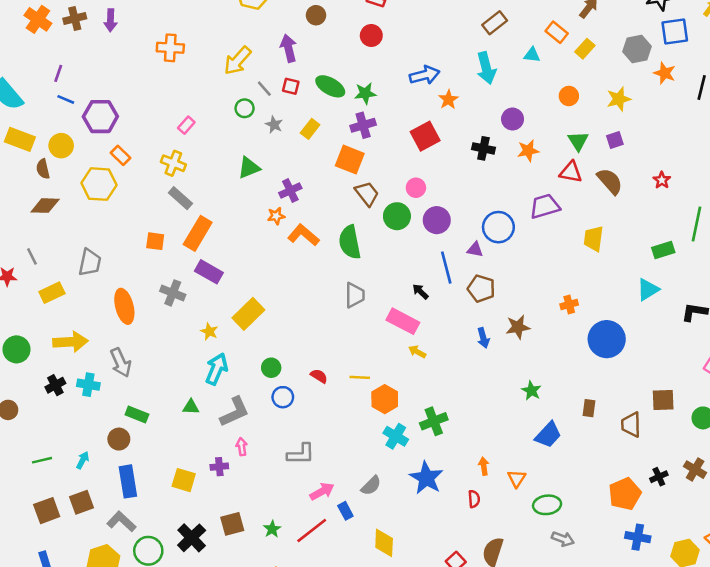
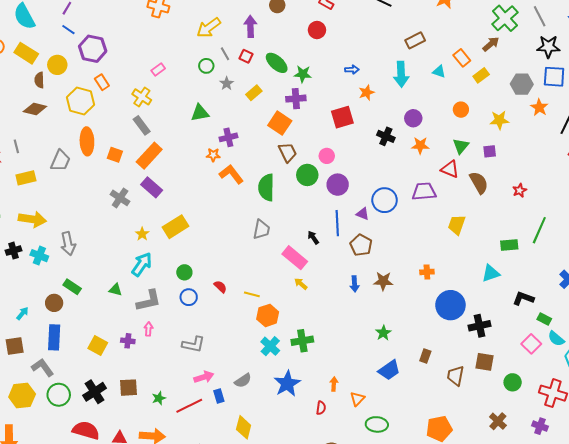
blue arrow: (425, 75) -> (352, 70), size x0.6
orange ellipse: (124, 306) -> (87, 141), moved
black cross: (659, 477) -> (480, 326), moved, size x1.5

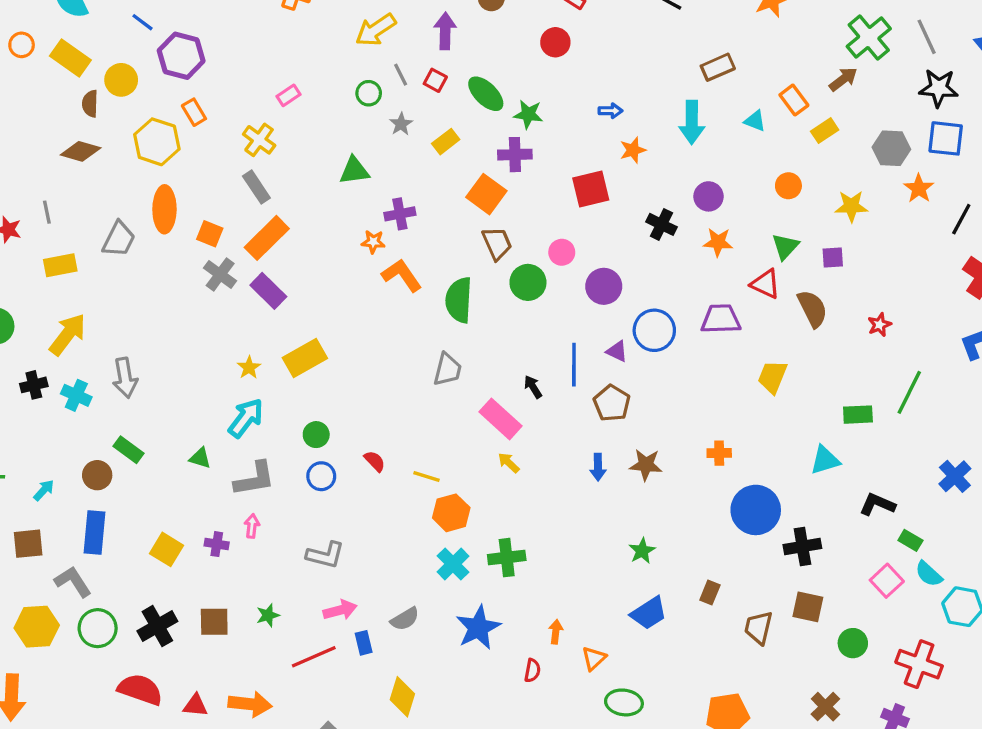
purple circle: (338, 185) -> (604, 286), moved
gray cross: (120, 198) -> (220, 274), moved
yellow arrow: (32, 219) -> (68, 334), turned -64
green star: (159, 398) -> (268, 615), moved

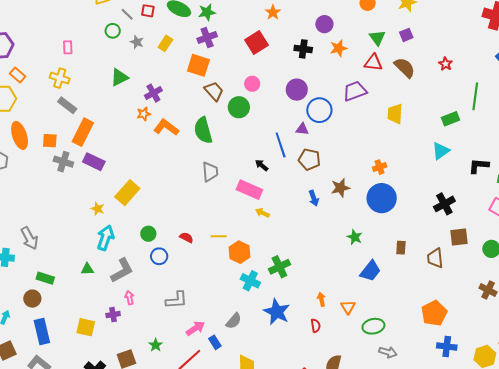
pink rectangle: (288, 95) -> (68, 47), turned -40
purple circle: (604, 286) -> (297, 90), moved
blue circle: (756, 510) -> (382, 198), moved

